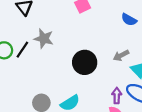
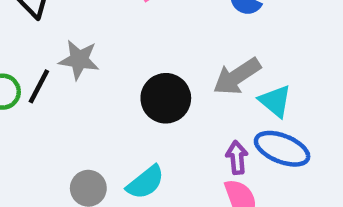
gray arrow: (121, 55) -> (237, 76), size x1.5

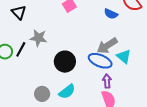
black circle: (166, 98) -> (65, 62), moved
blue ellipse: (282, 149) -> (100, 61), moved

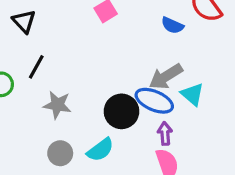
gray star: (38, 38) -> (57, 105), moved
black line: (21, 49) -> (36, 67), moved
black circle: (65, 62) -> (122, 111), moved

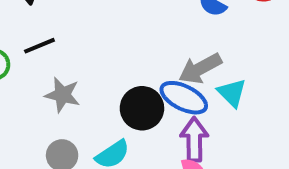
black line: (36, 67) -> (39, 46), turned 35
purple arrow: (165, 133) -> (194, 139), size x1.5

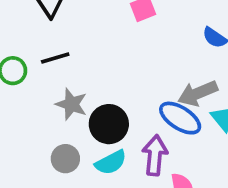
black circle: (142, 108) -> (109, 124), moved
purple arrow: (194, 139) -> (155, 155), moved

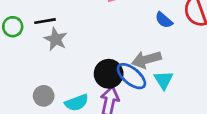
gray star: (71, 104) -> (56, 39), moved
black circle: (109, 124) -> (109, 74), moved

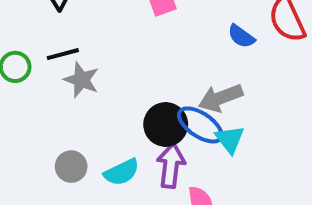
cyan triangle: (164, 80) -> (230, 139), moved

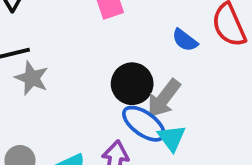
gray arrow: (221, 98) -> (164, 98), turned -33
black circle: (166, 124) -> (132, 84), moved

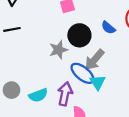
gray star: (32, 78) -> (58, 50), moved, turned 30
black circle: (132, 84) -> (79, 35), moved

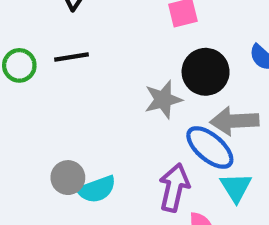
gray arrow: (95, 60) -> (234, 121), turned 45
cyan triangle: (98, 82) -> (236, 187), moved
cyan semicircle: (38, 95) -> (97, 189), moved

